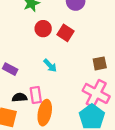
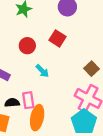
red circle: (43, 29) -> (27, 46), moved
brown square: (100, 63) -> (91, 69), turned -32

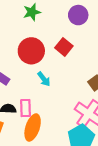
red circle: (27, 46) -> (31, 51), size x1.5

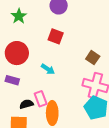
red circle: (31, 51) -> (17, 53), moved

